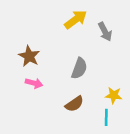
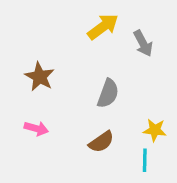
pink arrow: (34, 83) -> (36, 128), moved

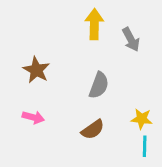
yellow arrow: (103, 27) -> (94, 24), turned -52
cyan line: (145, 160) -> (145, 146), moved

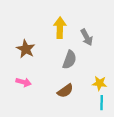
yellow arrow: (94, 24) -> (60, 28), moved
gray arrow: (131, 39) -> (87, 37), moved

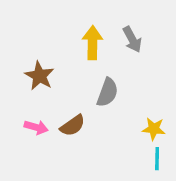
gray arrow: (87, 37) -> (132, 39), moved
brown semicircle: (65, 91) -> (73, 126), moved

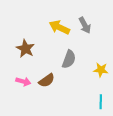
yellow arrow: (92, 43) -> (59, 27), turned -66
yellow star: (154, 129) -> (101, 70), moved

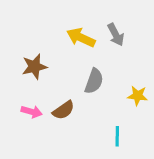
brown star: (25, 49) -> (34, 67), turned 30
cyan line: (101, 102) -> (117, 136), moved

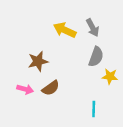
brown star: (34, 67) -> (38, 61), moved
gray semicircle: (94, 81) -> (96, 57), moved

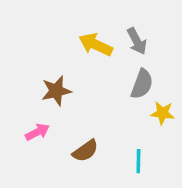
brown semicircle: (51, 88) -> (85, 151), moved
pink arrow: (25, 89) -> (37, 132), turned -42

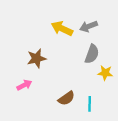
gray arrow: (137, 41) -> (89, 26), turned 98
brown semicircle: (85, 151) -> (66, 98), moved

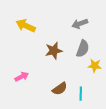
yellow arrow: (62, 29) -> (26, 26), moved
brown star: (37, 58) -> (54, 51), moved

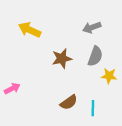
pink arrow: (22, 77) -> (12, 89), moved

